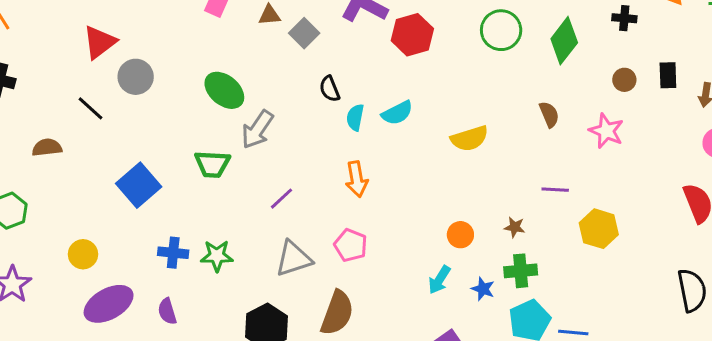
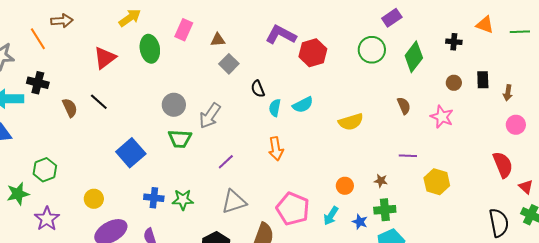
gray square: (304, 33) -> (229, 64), moved
gray circle: (136, 77) -> (174, 105), moved
green ellipse: (224, 90) -> (150, 49), moved, turned 40
brown semicircle: (47, 147) -> (70, 108), moved, turned 72
pink pentagon: (351, 245) -> (293, 209), moved, size x1.5

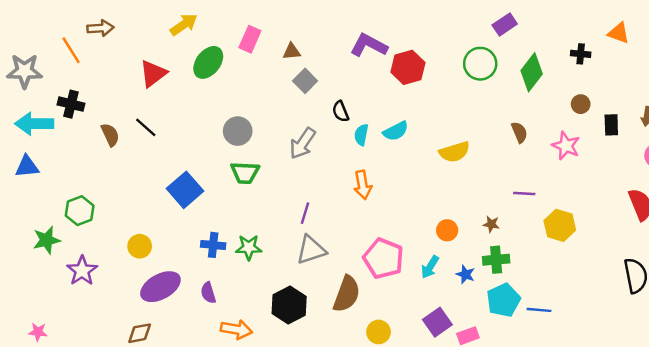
green ellipse: (150, 49) -> (208, 62), turned 48
black rectangle: (483, 80) -> (611, 125), moved
gray arrow: (210, 116) -> (303, 143), moved
purple line: (226, 162) -> (305, 213), moved, turned -30

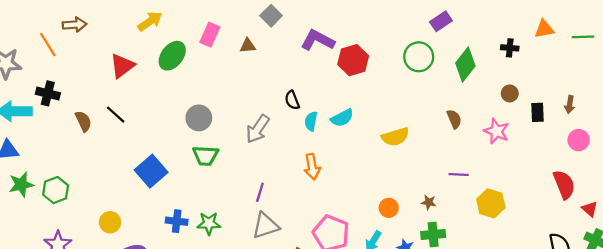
orange triangle: (619, 33) -> (544, 29), turned -30
gray square: (305, 81) -> (271, 16), moved
green star: (47, 240) -> (21, 185), moved

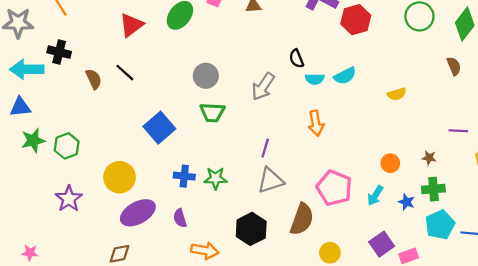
brown semicircle: (454, 119) -> (454, 66), moved
cyan semicircle: (311, 121) -> (315, 79), turned -102
yellow semicircle: (395, 137) -> (397, 94), size x0.7
yellow circle: (110, 222) -> (120, 177), size x1.5

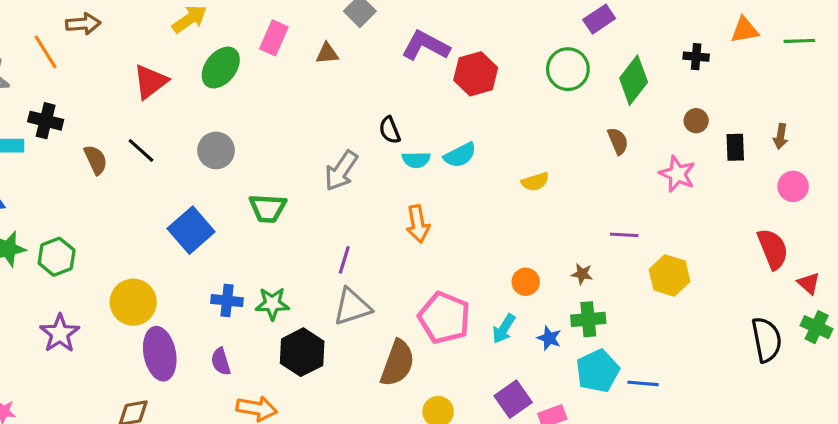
gray circle: (206, 76) -> (216, 150), moved
purple ellipse: (138, 213) -> (160, 354), turned -72
black hexagon: (251, 229) -> (302, 352), moved

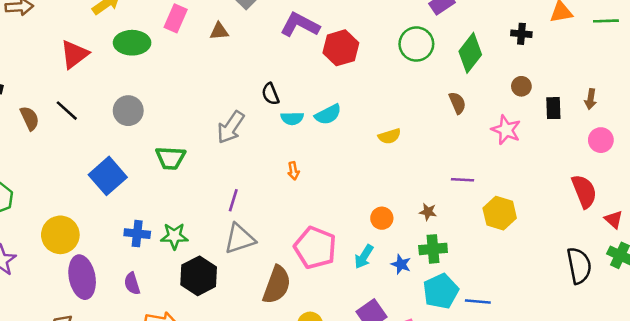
green ellipse: (221, 68) -> (132, 43), turned 52
orange arrow: (418, 224) -> (293, 171), size x0.6

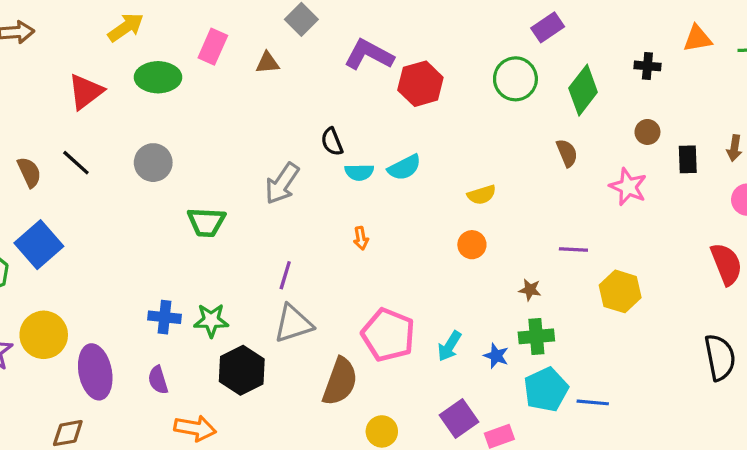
blue square: (108, 176) -> (39, 245), moved
orange circle: (382, 218) -> (472, 245), moved
yellow circle: (60, 235) -> (44, 335), moved

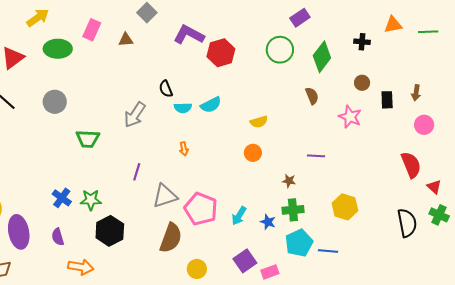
yellow hexagon: (620, 291) -> (345, 207), moved
blue cross: (164, 317) -> (62, 198), turned 30
gray triangle: (293, 324) -> (165, 196), moved

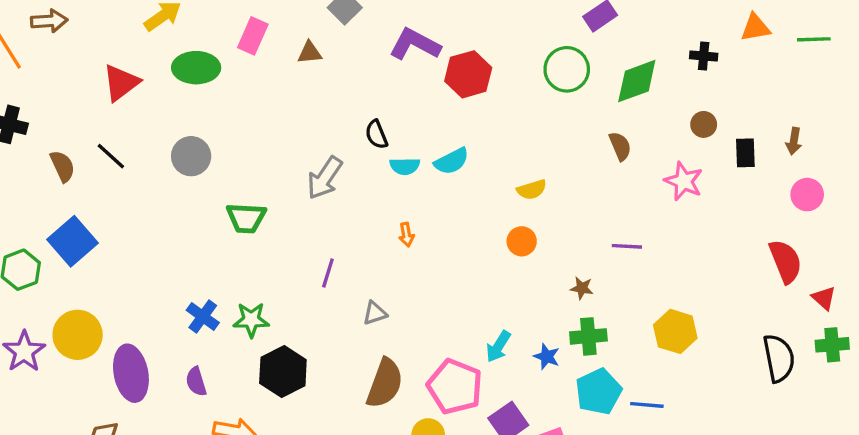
green diamond: (322, 57) -> (637, 81), turned 32
gray triangle: (165, 196) -> (375, 313), size x0.6
pink pentagon: (201, 209) -> (455, 387), moved
green cross: (439, 215) -> (832, 345), turned -30

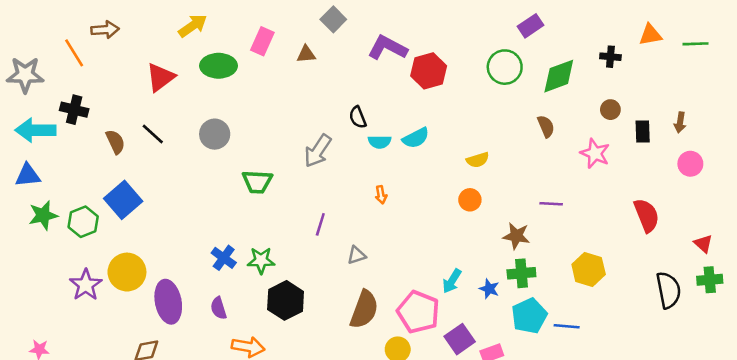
red semicircle: (785, 261) -> (647, 215), moved
brown star: (582, 288) -> (516, 236), size x1.5

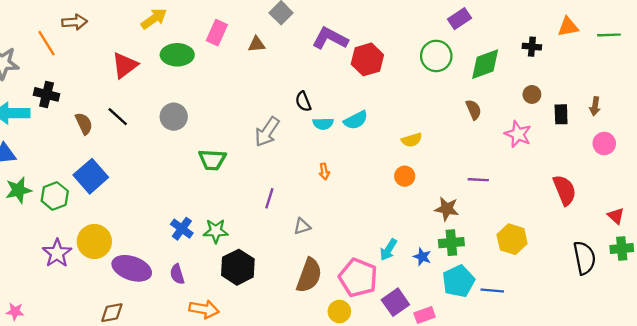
purple ellipse: (168, 302) -> (132, 268), turned -60

